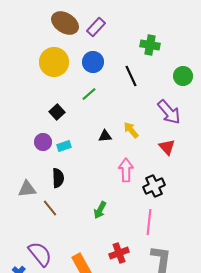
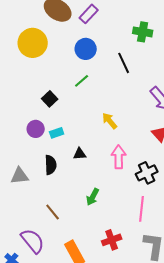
yellow circle: (54, 62) -> (33, 43), moved
yellow arrow: (131, 130) -> (110, 121), moved
black triangle: (105, 136) -> (80, 154), moved
brown line: (50, 208) -> (53, 212), moved

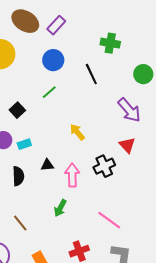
pink arrow: (119, 157) -> (72, 175), moved
black cross: (147, 173) -> (104, 166), moved
pink line: (142, 209) -> (109, 220), turned -60

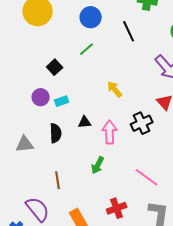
brown line: (20, 223) -> (58, 180), turned 30

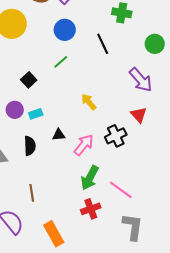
pink arrow: (110, 132) -> (84, 145), turned 40
green arrow: (98, 165) -> (90, 178), moved, size x1.4
red cross: (117, 208) -> (91, 209), moved

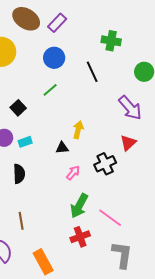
yellow arrow: (89, 102) -> (78, 130), turned 54
red triangle: (139, 115) -> (128, 143), turned 30
black triangle: (59, 135) -> (62, 148), moved
pink arrow: (84, 145) -> (73, 173), size x0.7

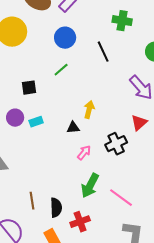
black square: (18, 108) -> (29, 88), turned 35
black semicircle: (19, 174) -> (56, 208), moved
red cross: (80, 237) -> (80, 222), moved

